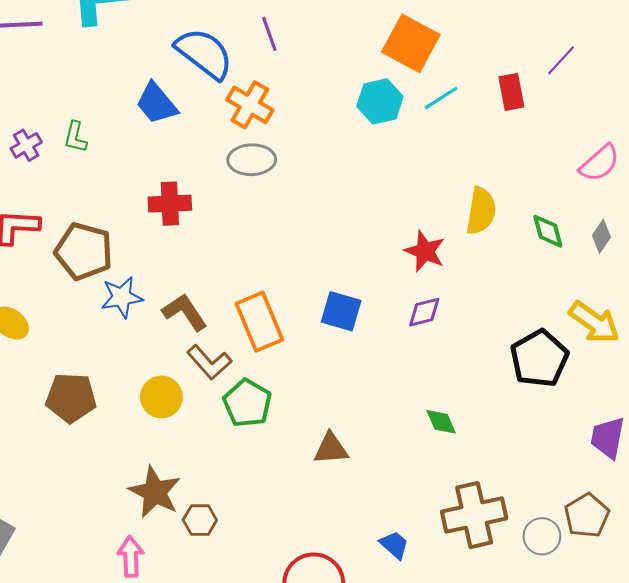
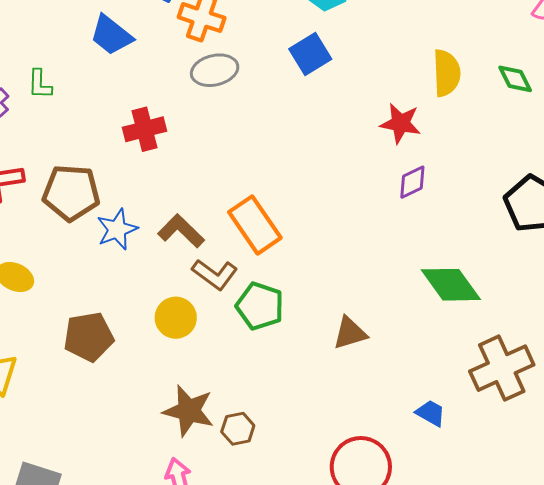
blue square: (341, 311) -> (310, 54), moved, turned -36
green diamond: (441, 422) -> (451, 285), size x1.8

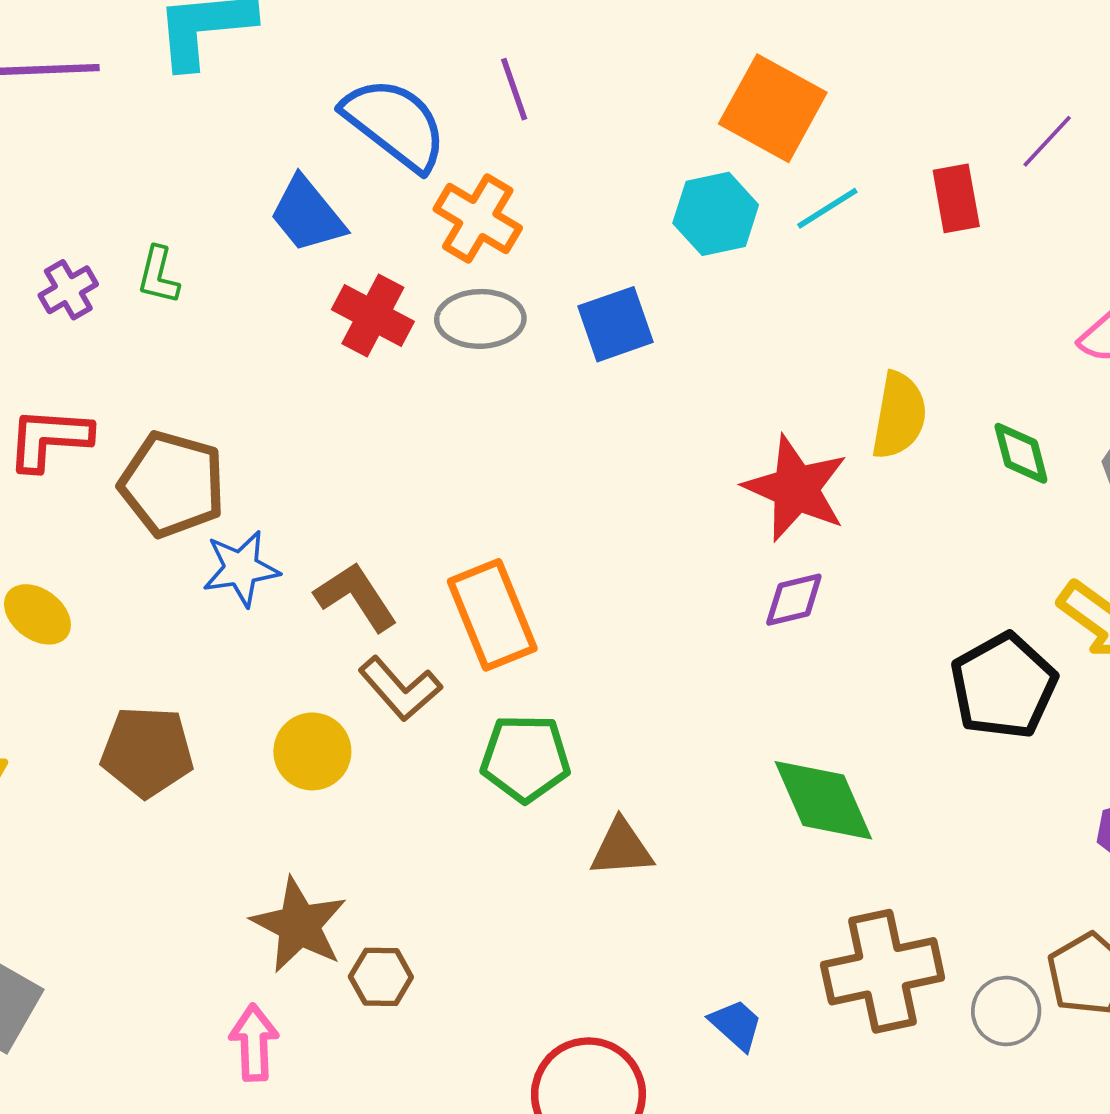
blue square: (310, 54) -> (615, 324), moved
red star: (400, 123) -> (796, 488), size x1.4
red cross: (145, 129) -> (373, 316), moved, turned 30
green pentagon: (260, 306) -> (525, 758), moved, turned -30

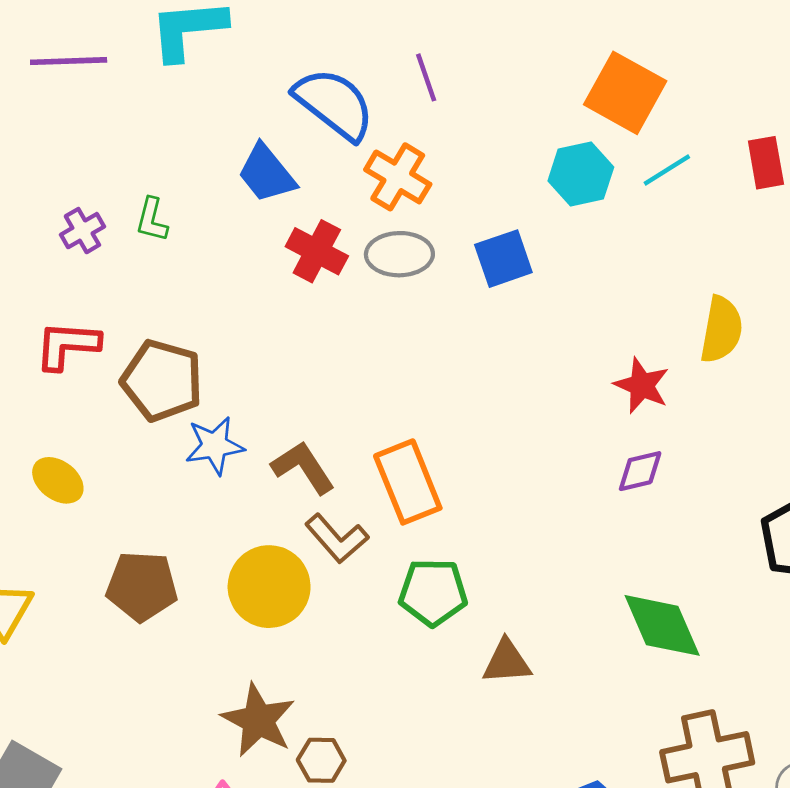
red star: (796, 488) -> (642, 385), size x0.7
yellow circle: (312, 751) -> (269, 587), size x1.4

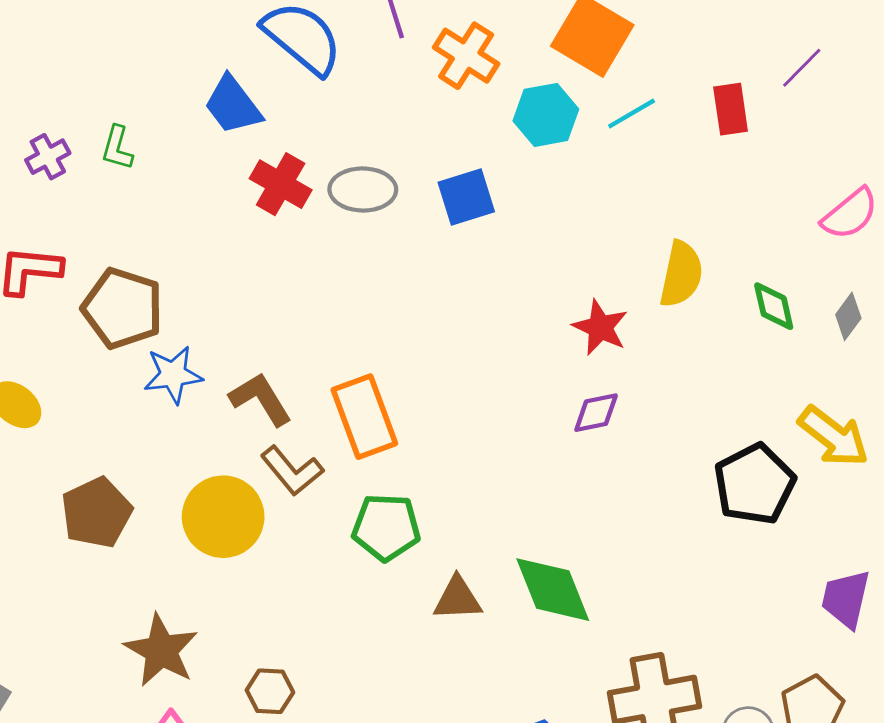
orange cross: (398, 177) -> (466, 56), moved
brown pentagon: (142, 586) -> (96, 513), turned -30
green diamond: (662, 625) -> (553, 590), moved
brown star: (258, 720) -> (161, 650), moved

